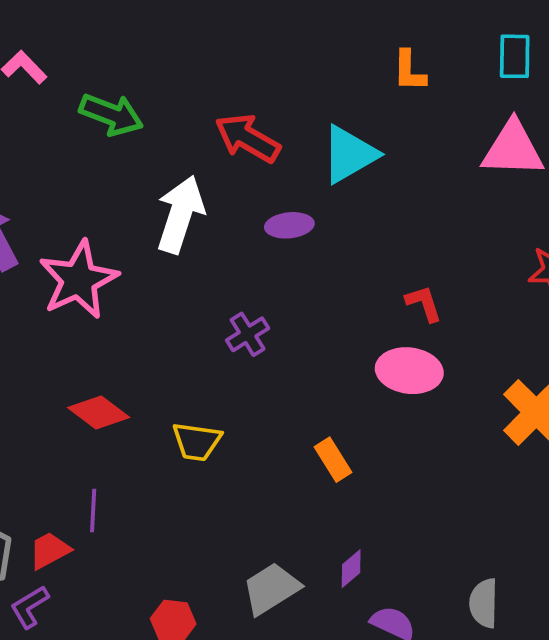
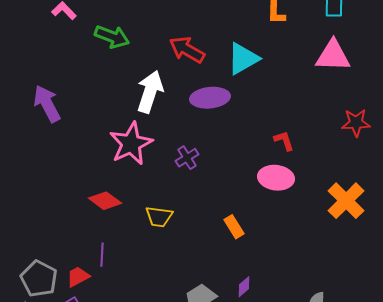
purple ellipse: (289, 225) -> (210, 98), size x1.5
pink star: (79, 280) -> (131, 144), moved

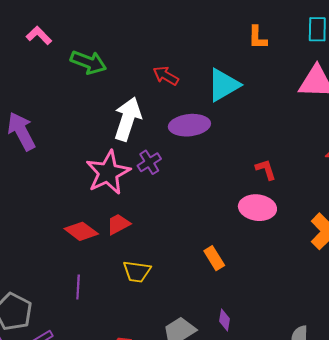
red arrow: (187, 50) -> (166, 76), size x0.7
purple cross: (187, 158) -> (149, 162), moved
yellow trapezoid: (159, 217) -> (137, 272), moved
red trapezoid: (78, 277) -> (118, 224), moved
purple diamond: (244, 287) -> (224, 320), turned -40

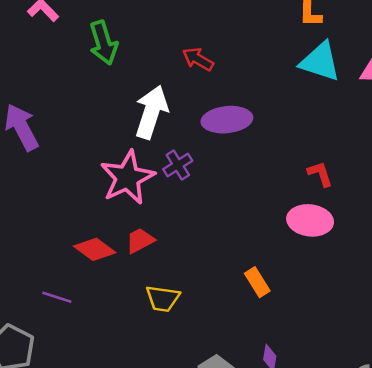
green arrow: (88, 62) -> (103, 43), turned 52
cyan triangle: (223, 85) -> (320, 62), moved, turned 48
purple line: (78, 287) -> (57, 297), moved, turned -75

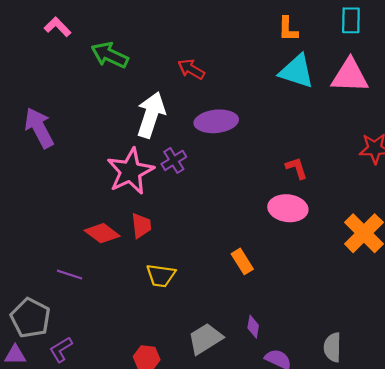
green arrow: (103, 43) -> (110, 55), turned 132
red trapezoid: (140, 241) -> (141, 226), turned 112

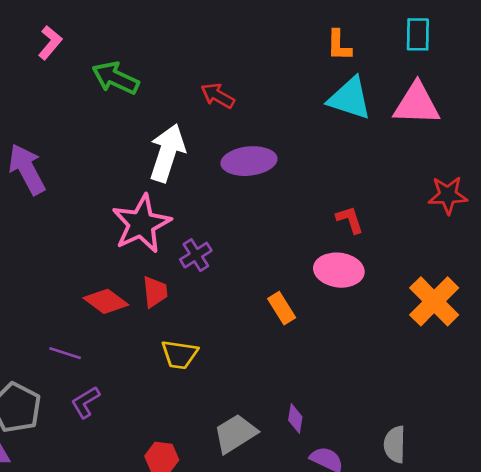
pink L-shape: (58, 27) -> (50, 43), turned 84
purple cross: (174, 160) -> (196, 255), moved
orange rectangle: (242, 261) -> (282, 308), moved
purple L-shape: (61, 349) -> (85, 402), moved

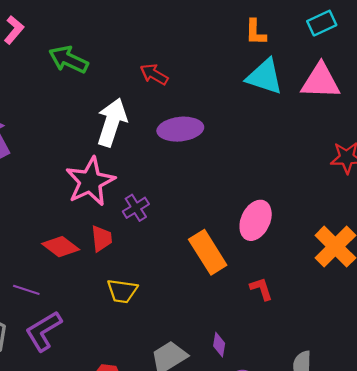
cyan rectangle: (418, 34) -> (322, 23), turned 64
red L-shape: (350, 220) -> (261, 289), moved
pink ellipse: (339, 270) -> (256, 220), turned -72
orange rectangle: (282, 308) -> (208, 252), size x1.6
purple L-shape: (85, 402) -> (43, 331), size x1.5

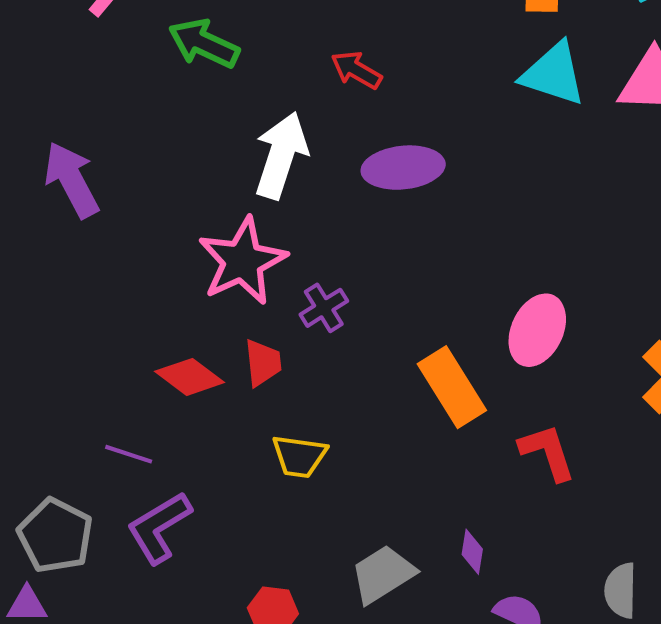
red L-shape: (261, 289) -> (547, 452), size x1.4

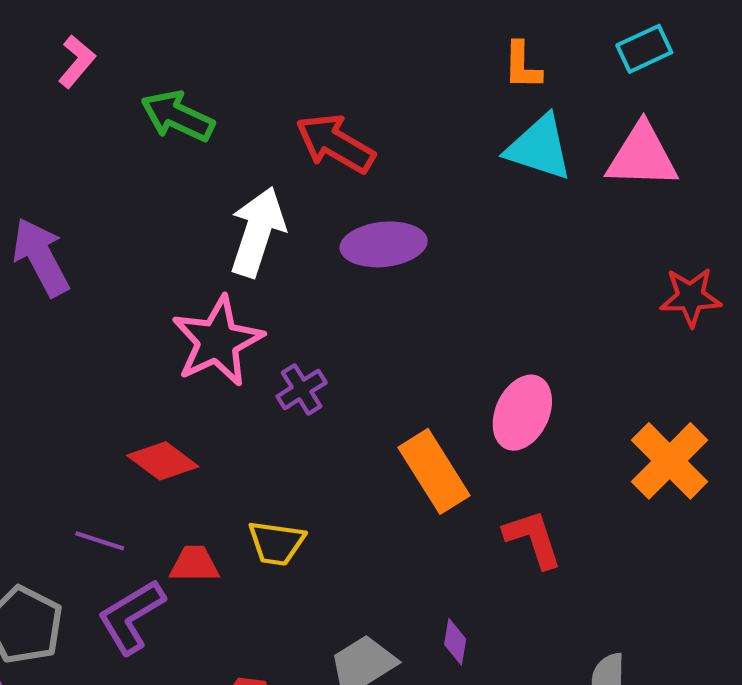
red arrow: (356, 70) -> (335, 143), size x1.5
red trapezoid: (263, 363) -> (194, 564), moved, turned -84

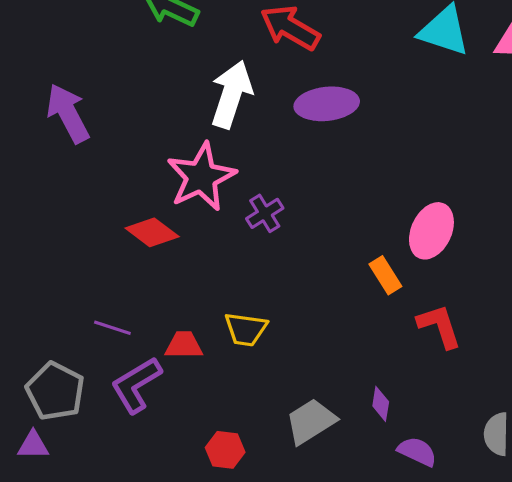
red diamond: (163, 461) -> (152, 232), moved
orange rectangle: (434, 471) -> (385, 275), moved, size x0.6

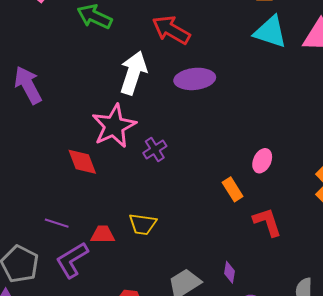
pink ellipse: (431, 231) -> (262, 161), size x0.7
red diamond: (152, 232) -> (82, 162), turned 32

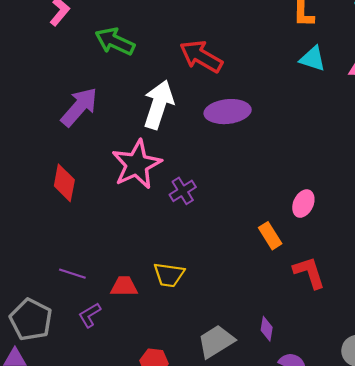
cyan triangle: (270, 32) -> (313, 59), size x0.7
purple arrow: (28, 85) -> (79, 107), moved, turned 69
red diamond: (82, 162) -> (64, 183), moved, turned 32
purple L-shape: (72, 260) -> (90, 315), size x0.6

